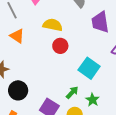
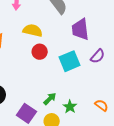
cyan square: (89, 68) -> (70, 61), moved, turned 30

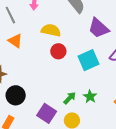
purple trapezoid: (80, 29) -> (99, 28), turned -40
green star: (70, 107) -> (90, 97), moved

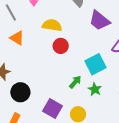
cyan square: (89, 60) -> (95, 64), moved
green arrow: (70, 98) -> (75, 82), moved

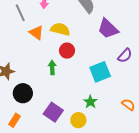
orange triangle: (17, 38) -> (36, 33), moved
green arrow: (75, 82) -> (52, 67), moved, turned -48
green star: (95, 89) -> (90, 102), moved

